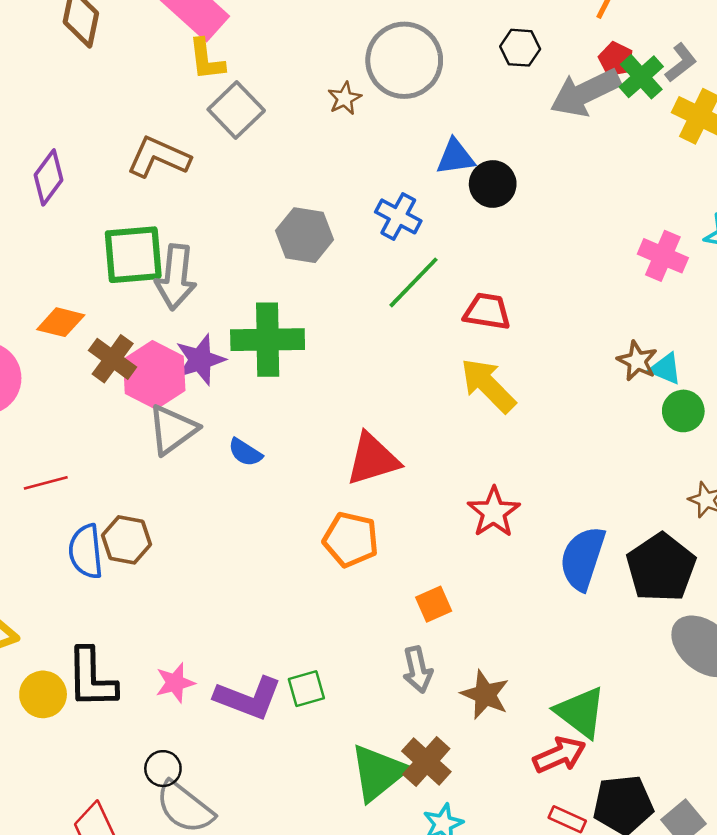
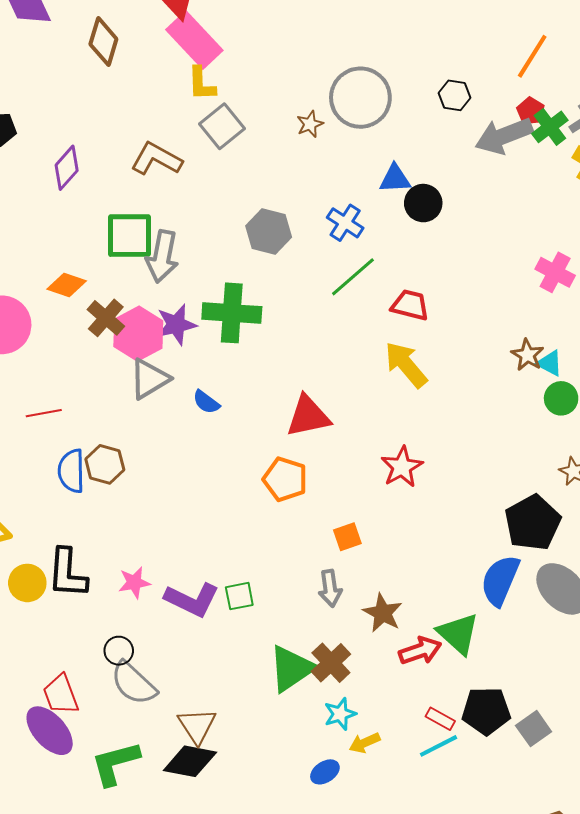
blue semicircle: (583, 558) -> (500, 580), moved
red arrow: (559, 755) -> (420, 651), moved

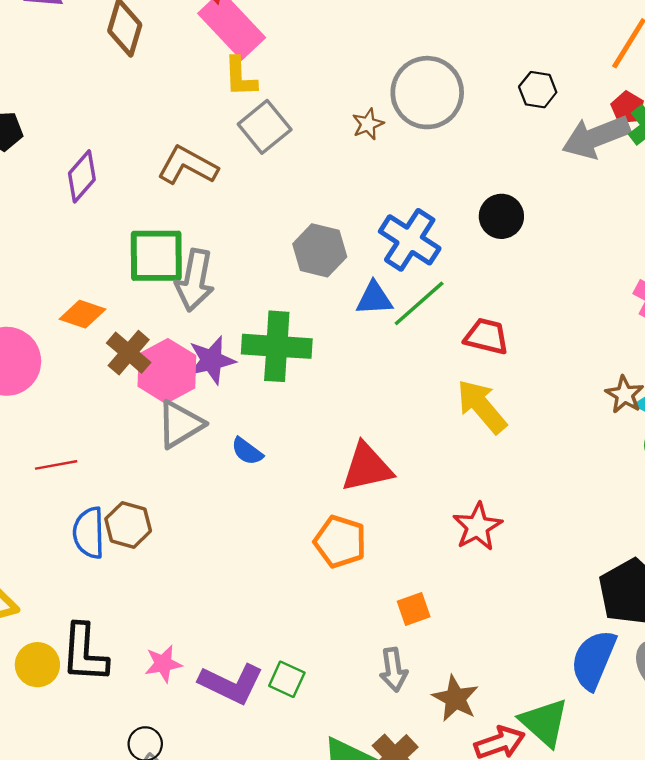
blue triangle: (395, 179) -> (374, 298), moved
blue cross: (345, 223) -> (410, 240), size x1.4
green square: (239, 596) -> (287, 679), turned 36

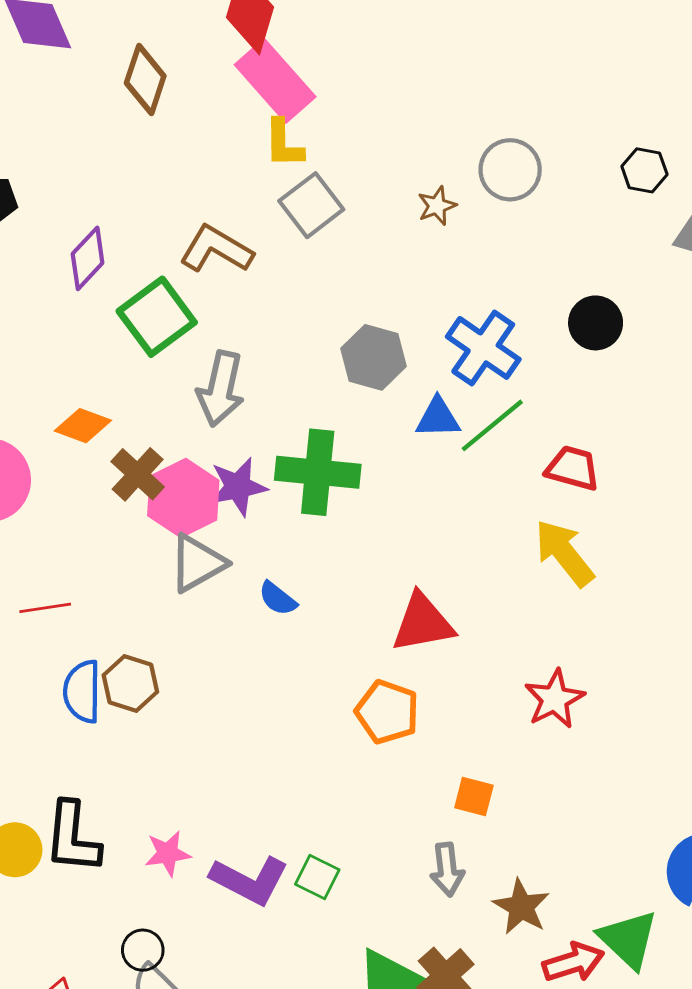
gray circle: (427, 93) -> (510, 170), size x0.7
green square: (156, 256) -> (157, 317), moved, turned -38
orange square: (414, 609) -> (474, 797), turned 32

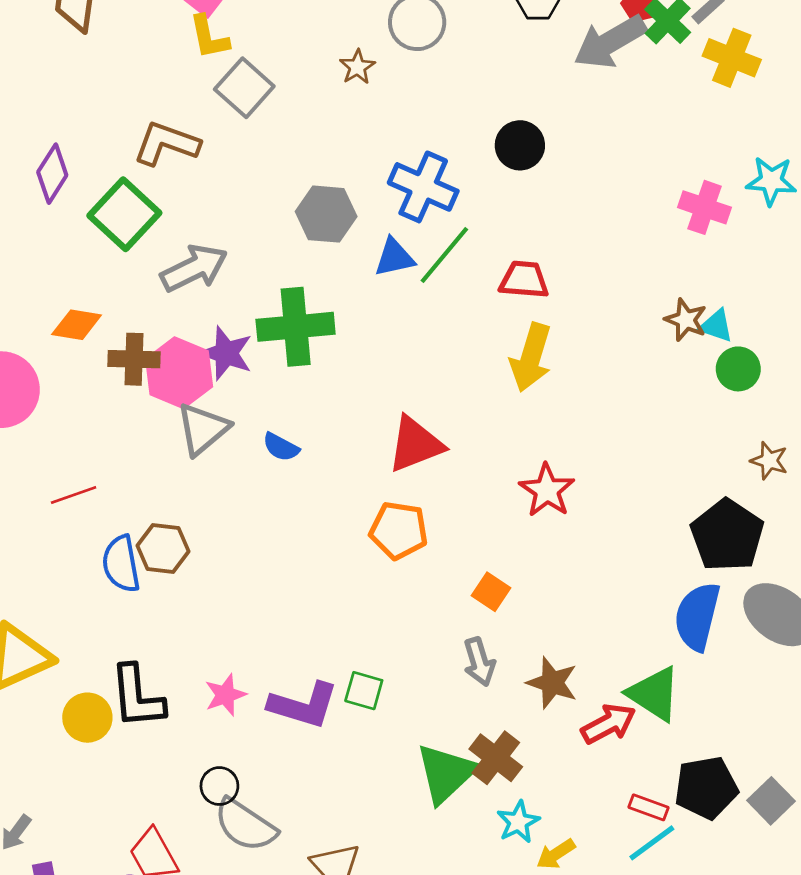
gray arrow: (221, 389) -> (194, 268), turned -118
brown cross: (138, 474) -> (134, 359), turned -30
purple star: (238, 487) -> (226, 353), turned -30
yellow arrow: (564, 553) -> (531, 357), turned -114
orange square: (474, 797) -> (491, 592), turned 30

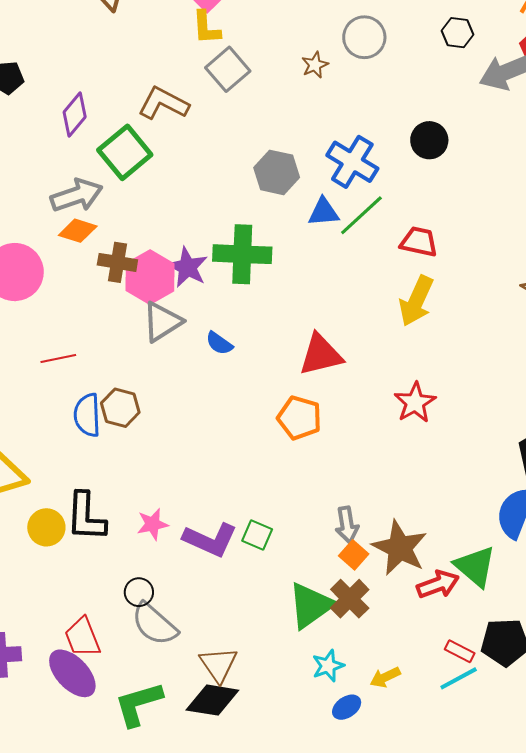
gray arrow: (194, 268) -> (77, 195), moved
orange square: (491, 592) -> (354, 555), moved
brown star: (552, 683) -> (400, 548), size x1.4
cyan star: (518, 822) -> (328, 666), moved

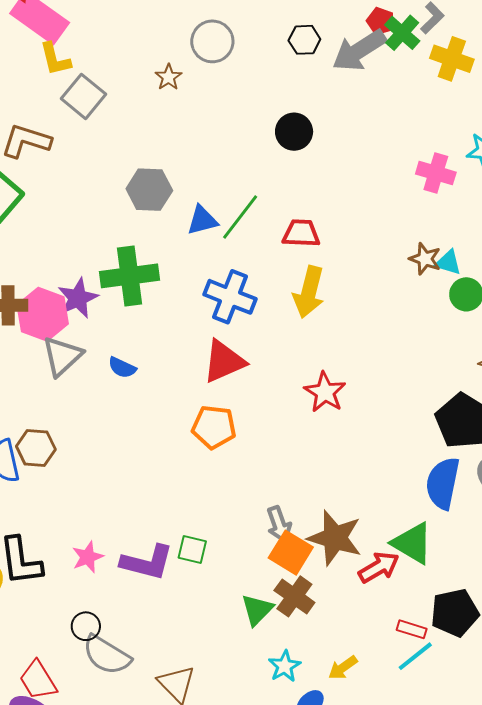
black hexagon: (458, 33) -> (304, 40), moved
blue cross: (352, 162) -> (230, 297), moved
purple star: (187, 267) -> (78, 298), turned 30
orange square: (354, 555) -> (291, 553), size x1.5
green triangle: (311, 605) -> (257, 610), size x0.7

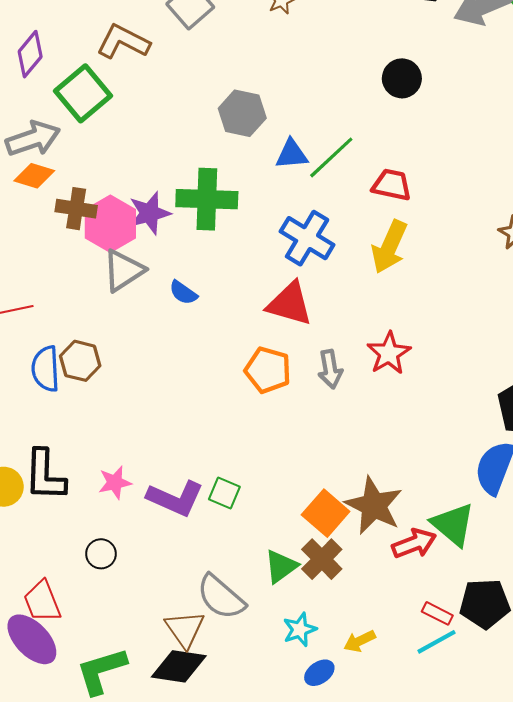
red triangle: (224, 361) -> (290, 304), turned 30
gray arrow: (279, 524) -> (330, 369), moved
gray semicircle: (107, 655) -> (221, 597), moved

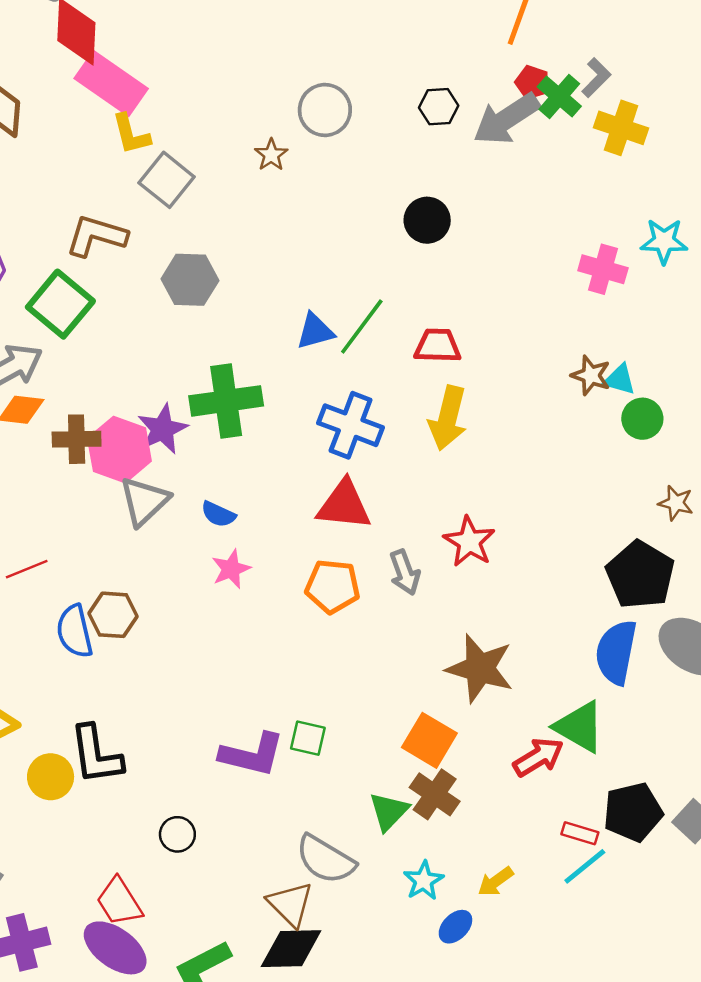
gray hexagon: (242, 113) -> (190, 280), moved
pink star: (115, 483) -> (231, 569), moved
brown star: (374, 506) -> (480, 668), moved

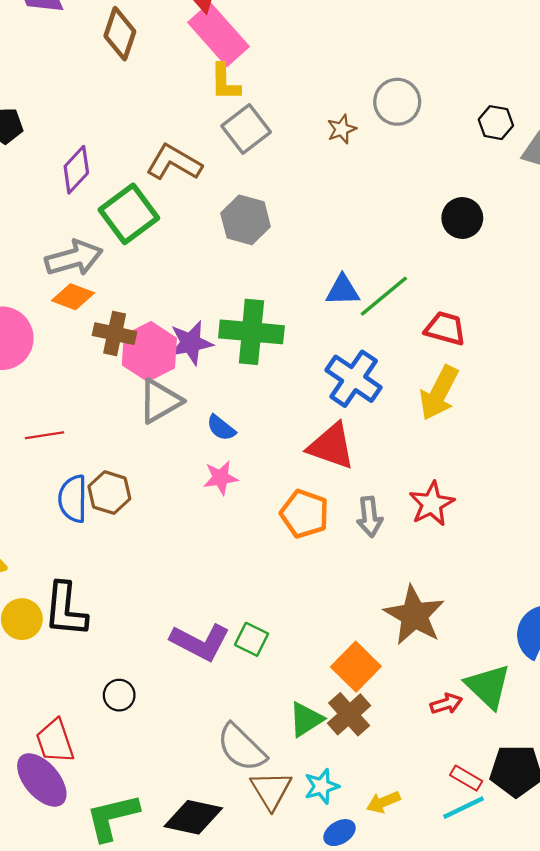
red arrow: (538, 757) -> (446, 704), size x0.7
brown triangle: (290, 904) -> (271, 790), moved

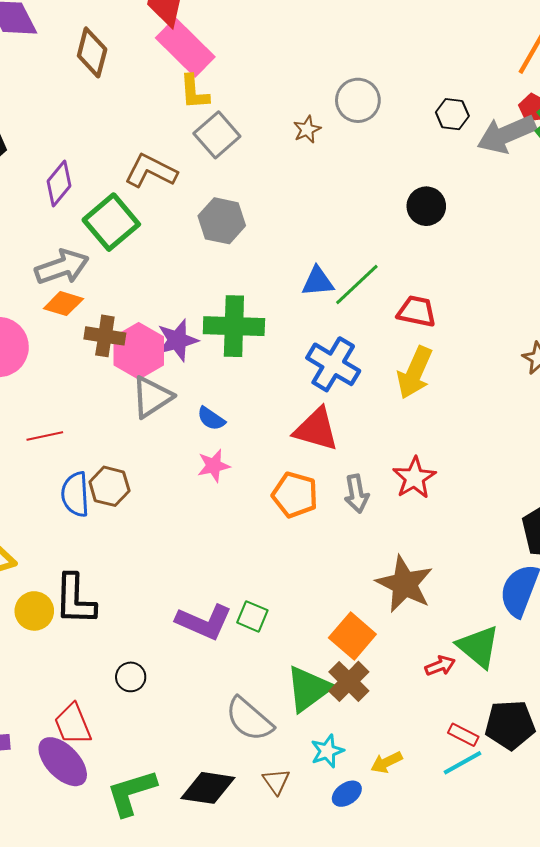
green triangle: (306, 719) -> (309, 689), size x1.4
brown triangle: (271, 790) -> (276, 781), moved, size x0.7

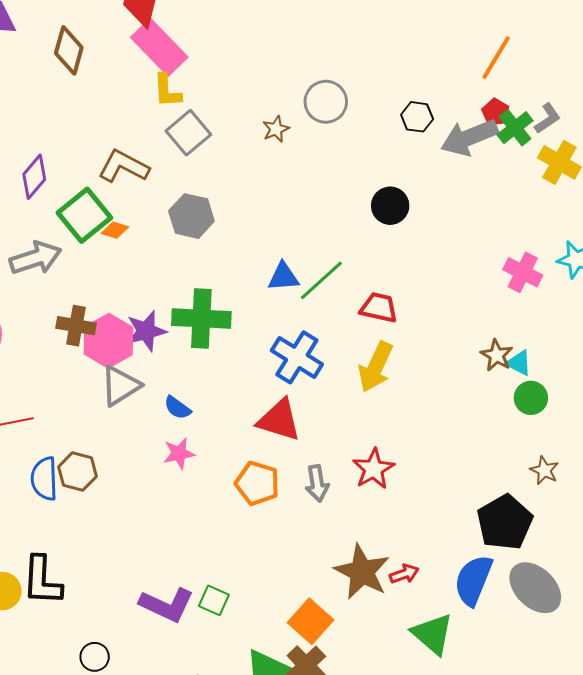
orange diamond: (63, 304) -> (115, 230), moved, size x0.7
red arrow: (440, 666) -> (404, 574), moved

